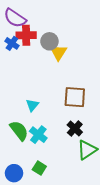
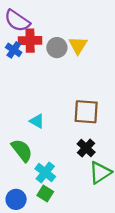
yellow triangle: (59, 52) -> (78, 45), moved
cyan triangle: (32, 105) -> (37, 121), turned -40
cyan cross: (38, 135) -> (45, 173), moved

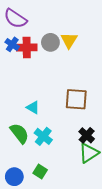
red cross: (30, 41) -> (27, 48), moved
black cross: (86, 148) -> (87, 135), moved
cyan cross: (45, 173) -> (43, 136), moved

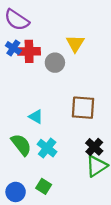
gray circle: (50, 42) -> (55, 63), moved

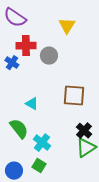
yellow triangle: (75, 44) -> (67, 26), moved
blue cross: (13, 48) -> (12, 63), moved
cyan cross: (47, 148) -> (42, 143), moved

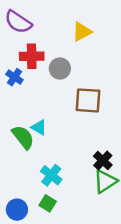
yellow triangle: (67, 26) -> (82, 32), turned 30
brown square: (74, 96) -> (88, 100), moved
green semicircle: (19, 129) -> (23, 137), moved

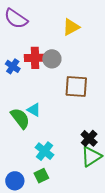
red cross: (32, 56) -> (35, 58), moved
green square: (48, 203) -> (41, 176), turned 32

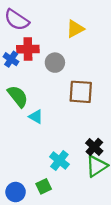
red cross: (35, 58) -> (28, 49), moved
blue cross: (13, 66) -> (11, 59), moved
green semicircle: (20, 118) -> (18, 96), moved
cyan cross: (45, 151) -> (59, 161), moved

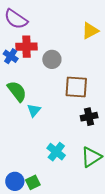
yellow triangle: (75, 29) -> (90, 31), moved
cyan triangle: (36, 117) -> (34, 110), turned 40
black cross: (94, 147) -> (89, 117), moved, turned 35
green square: (44, 186) -> (33, 182), moved

